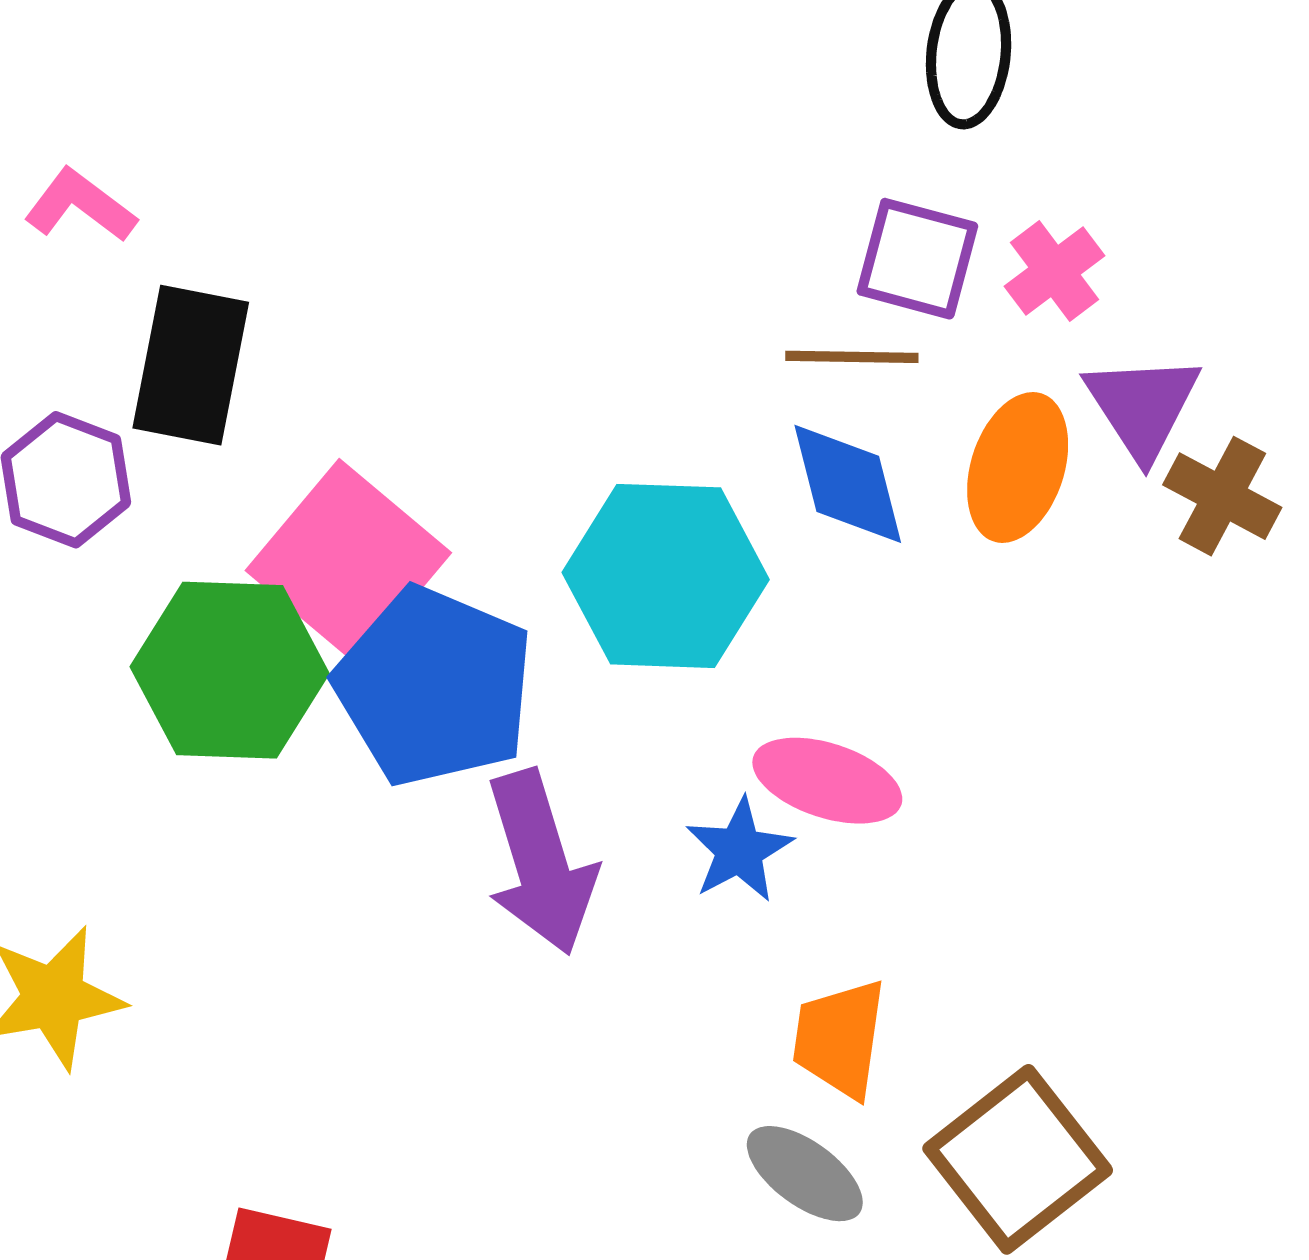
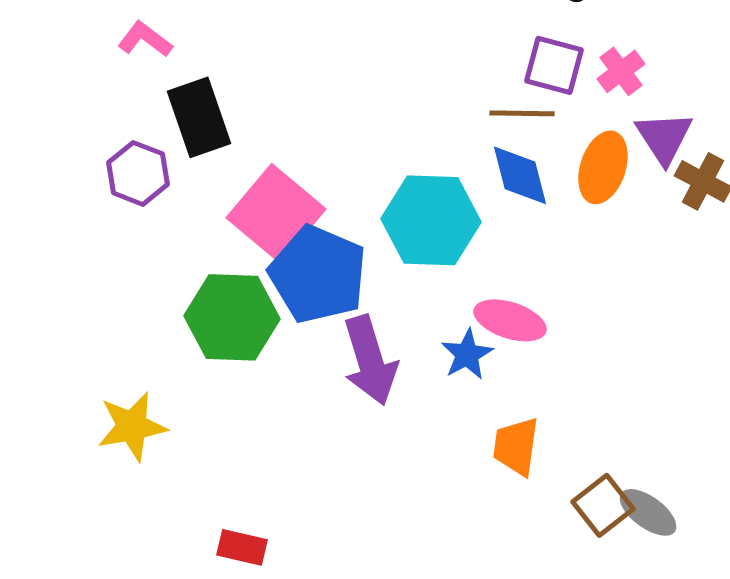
black rectangle: (191, 365) -> (199, 117), turned -30
green hexagon: (230, 670) -> (232, 317), moved
brown square: (1018, 1159) -> (603, 505), size x0.7
gray ellipse: (805, 1174) -> (648, 512), moved

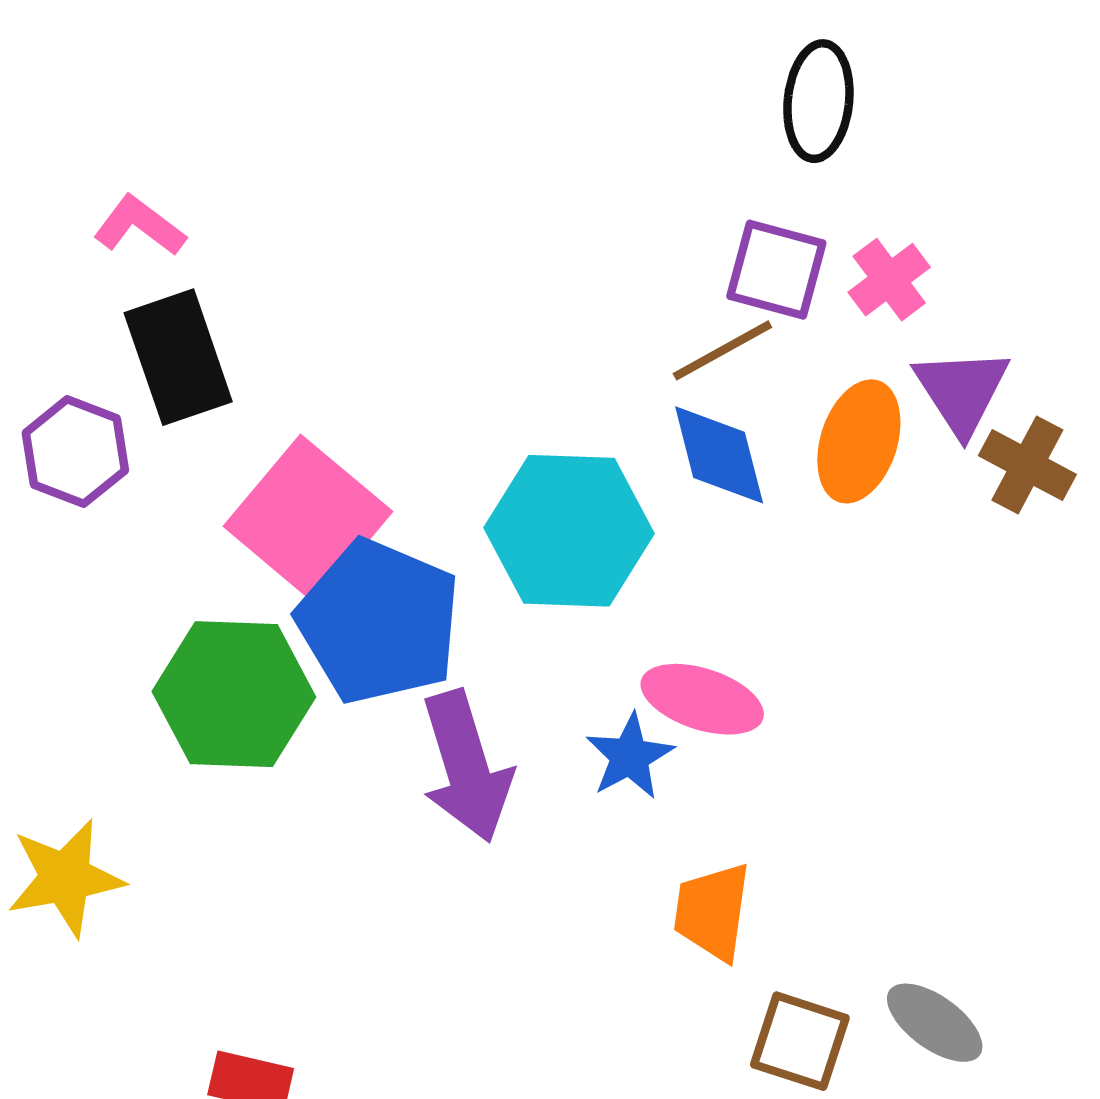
pink L-shape: (145, 39) -> (139, 226), moved
brown line: (522, 113) -> (722, 350), turned -30
brown square: (603, 505) -> (800, 1041), moved, turned -34

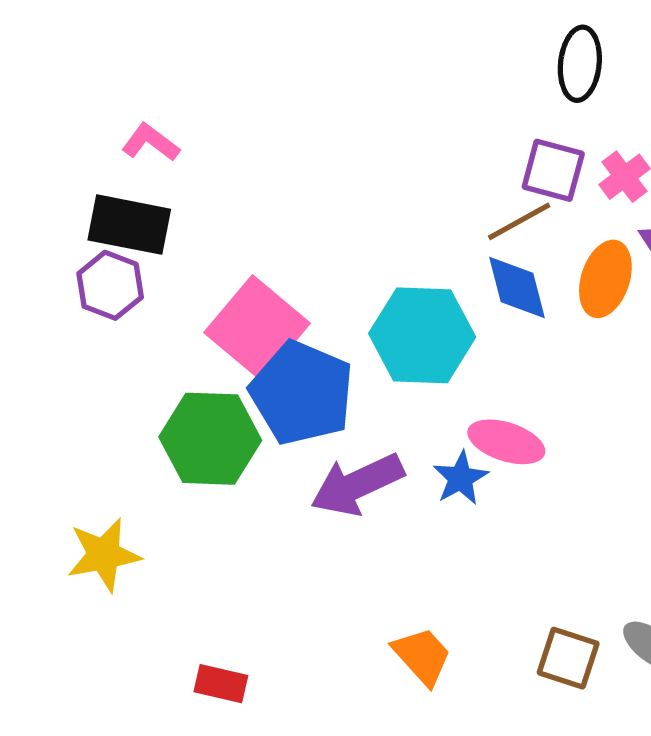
black rectangle: (178, 357) -> (129, 225), moved, turned -60
purple arrow: (466, 767) -> (357, 484), turned 82
orange trapezoid: (712, 911) -> (422, 656), moved, turned 130

